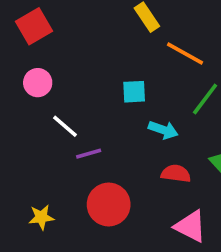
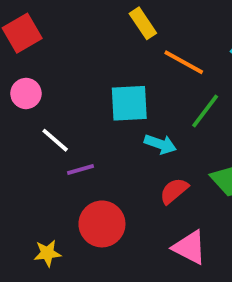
cyan square: (134, 92) -> (129, 103), size x1.5
red semicircle: (176, 174) -> (174, 191), turned -48
yellow star: (41, 217) -> (47, 253), moved

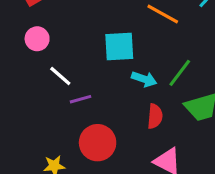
green line: (205, 111) -> (180, 73), moved
red semicircle: (174, 191) -> (155, 116), turned 135

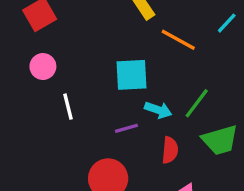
white line: (60, 76) -> (68, 107), turned 35
purple line: (81, 99) -> (126, 128), moved

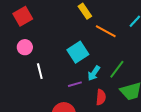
cyan square: (131, 75) -> (78, 52), turned -30
cyan arrow: (158, 110) -> (94, 73), turned 105

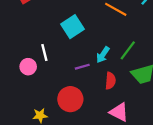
pink circle: (25, 47) -> (28, 67), moved
cyan square: (78, 52) -> (73, 27), moved

